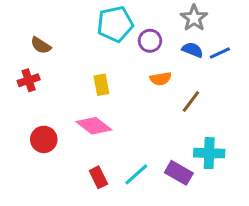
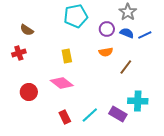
purple circle: (150, 41) -> (107, 29), moved

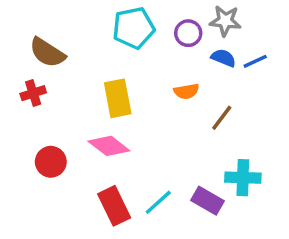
gray star: (128, 12) -> (225, 21), turned -30
purple circle: (107, 29) -> (188, 33), moved
brown semicircle: (27, 30) -> (47, 53), size x1.5
yellow rectangle: (67, 56) -> (118, 98), size x1.5
red rectangle: (65, 117) -> (114, 206), size x1.5

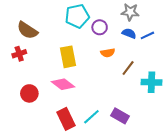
purple circle: (188, 33) -> (100, 27), moved
cyan cross: (243, 178) -> (151, 82), moved

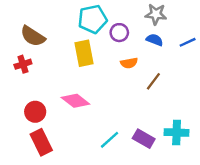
blue line: (147, 35) -> (188, 42), moved
yellow rectangle: (68, 57) -> (84, 53), moved
cyan cross: (151, 82) -> (177, 132), moved
red rectangle: (66, 119) -> (41, 142), moved

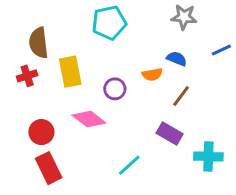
purple circle: (119, 33) -> (115, 89), moved
brown semicircle: (33, 36) -> (39, 43), turned 50
blue semicircle: (155, 40) -> (177, 59), moved
yellow rectangle: (84, 53) -> (70, 72), moved
purple rectangle: (144, 139) -> (170, 133), moved

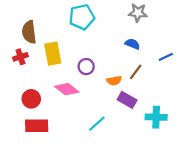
blue line: (221, 50) -> (166, 57), moved
orange semicircle: (152, 74) -> (114, 81), moved
red rectangle: (49, 168) -> (37, 126), turned -65

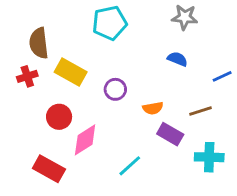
yellow rectangle: (53, 54) -> (71, 72), turned -50
brown line: (136, 72) -> (201, 111), moved, turned 35
pink diamond: (67, 89) -> (85, 140), moved, turned -70
red circle: (31, 99) -> (59, 117), moved
red rectangle: (37, 126) -> (49, 169), turned 30

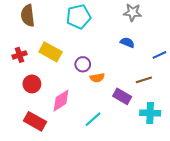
brown semicircle: (39, 43) -> (28, 16), moved
orange semicircle: (153, 108) -> (97, 78), moved
red circle: (59, 117) -> (32, 84), moved

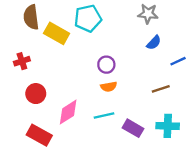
blue semicircle: (127, 43) -> (154, 43), moved, turned 112
yellow rectangle: (51, 52) -> (57, 33), moved
purple circle: (83, 64) -> (106, 65), moved
purple rectangle: (122, 96) -> (133, 128), moved
cyan line: (93, 119) -> (104, 116), moved, turned 30

